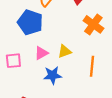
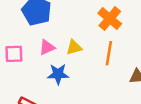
orange line: (92, 66) -> (109, 53), moved

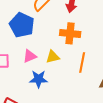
orange cross: (110, 19) -> (70, 33), moved, turned -36

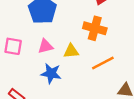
orange line: (82, 62) -> (103, 63), turned 42

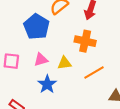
blue star: (51, 73) -> (47, 84), turned 30

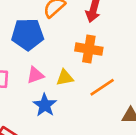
blue pentagon: (36, 27) -> (28, 34), turned -30

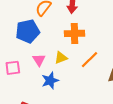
pink triangle: (35, 75) -> (39, 60), turned -32
blue star: (45, 105) -> (50, 81), turned 30

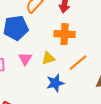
blue star: (50, 81) -> (55, 83), moved

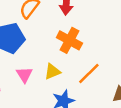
orange cross: (65, 34) -> (69, 40), turned 30

